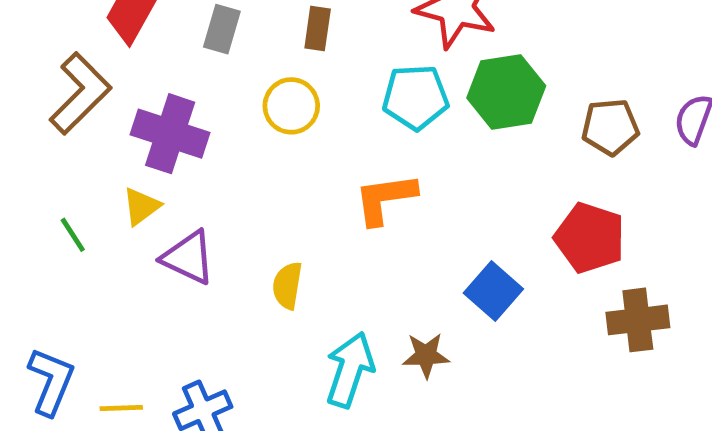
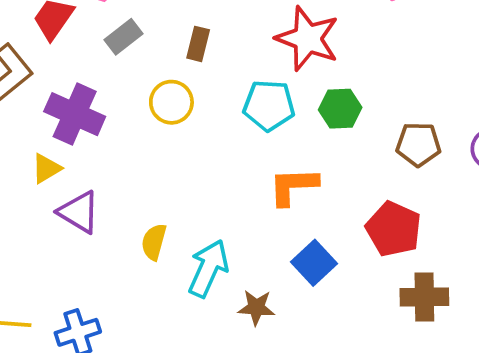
gray rectangle: (222, 29) -> (123, 37), turned 30
green hexagon: (506, 92) -> (340, 109), size x0.7
orange L-shape: (385, 199) -> (293, 186), moved
cyan arrow: (350, 370) -> (208, 268), moved

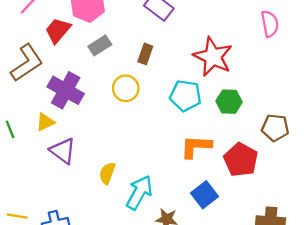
red pentagon: (394, 229) -> (241, 160), moved

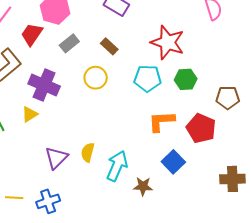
brown rectangle: (145, 54) -> (109, 46), turned -60
purple triangle: (63, 151) -> (56, 158), moved, turned 45

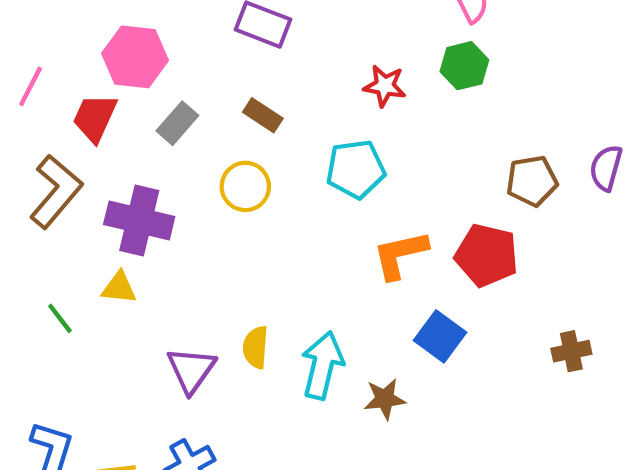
red star: (168, 42) -> (385, 86), size x0.6
green hexagon: (186, 79) -> (464, 66), moved
yellow triangle: (30, 114) -> (119, 288), turned 48
brown cross: (232, 179) -> (571, 351), size x0.7

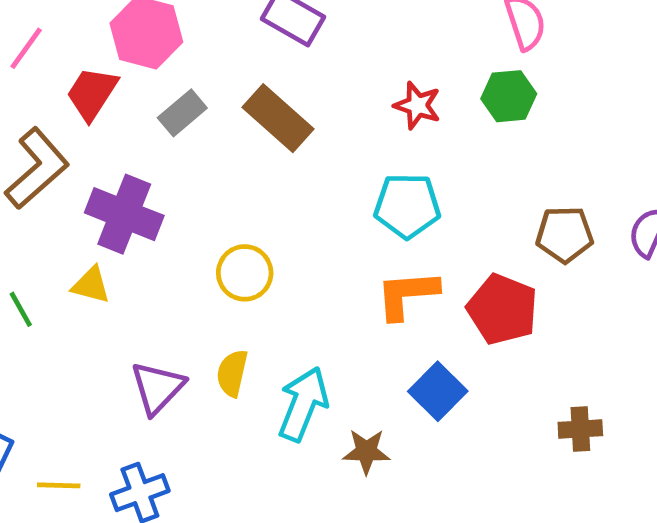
brown rectangle: (263, 115) -> (278, 118), size x1.6
cyan pentagon: (356, 169) -> (407, 206), moved
yellow circle: (245, 186) -> (245, 273), moved

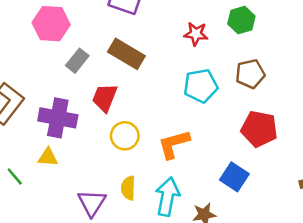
red trapezoid: (92, 93) -> (105, 98), moved
brown pentagon: (565, 234) -> (250, 74), moved
orange L-shape: (407, 294) -> (174, 144), moved

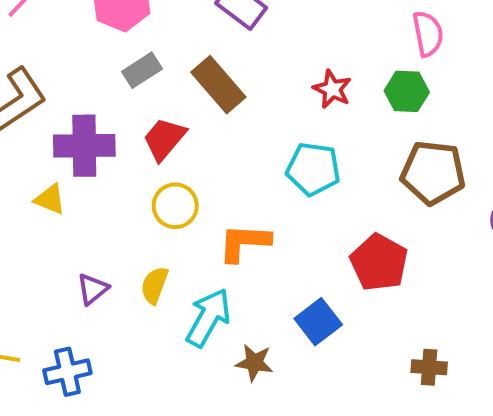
brown pentagon: (250, 74) -> (433, 173), moved, size x1.4
purple cross: (58, 118) -> (84, 146), turned -30
purple triangle: (92, 203) -> (93, 289), size x0.7

